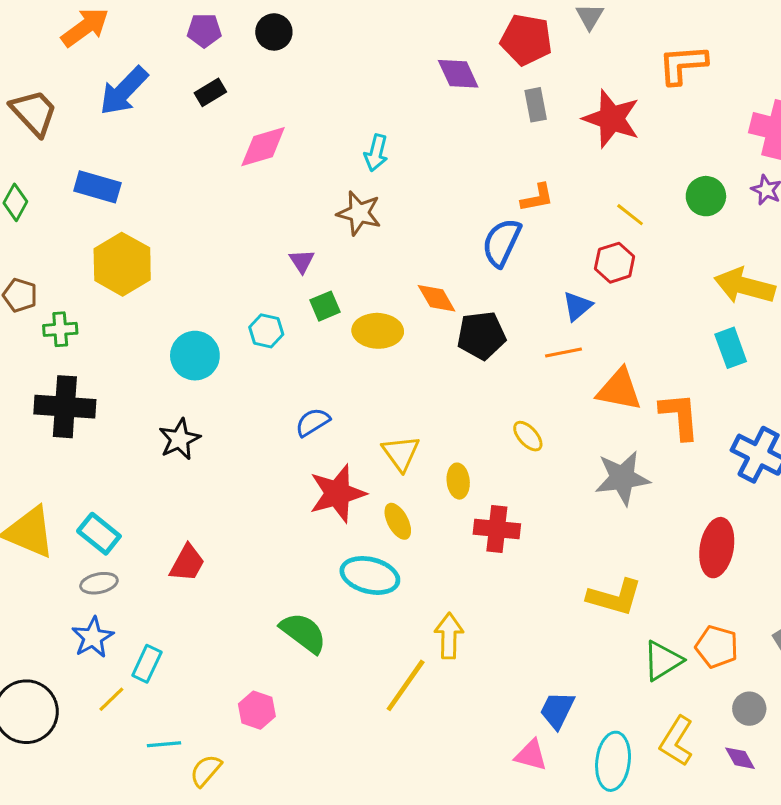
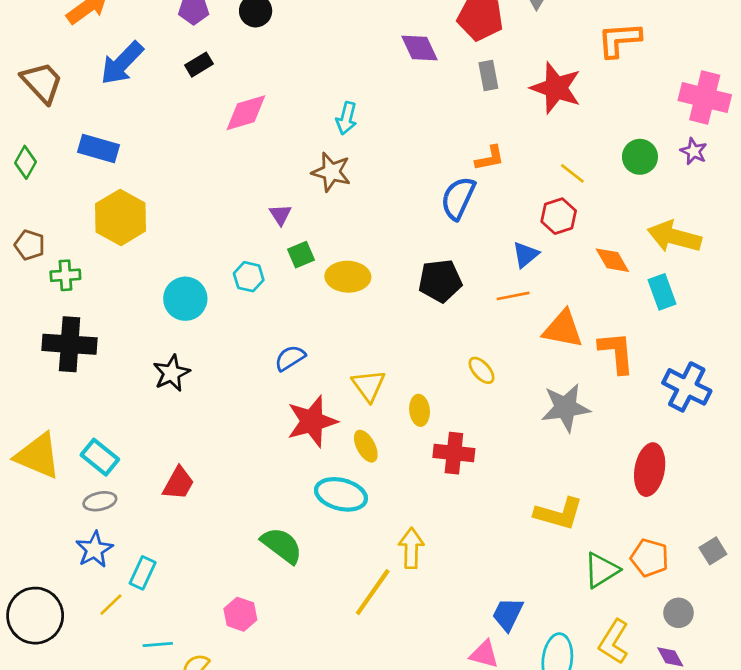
orange diamond: (437, 298) -> (612, 260), moved

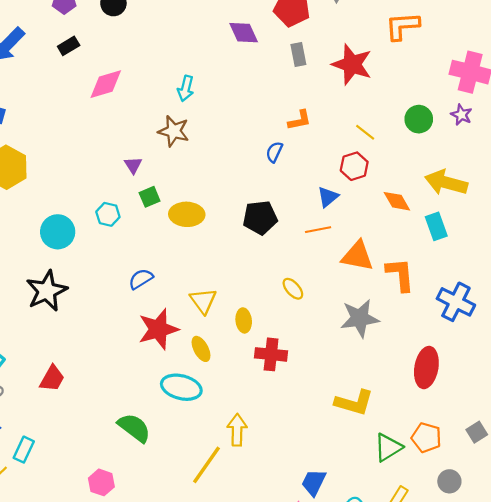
blue semicircle: (458, 198) -> (274, 152), size x0.6
black star: (172, 373) -> (47, 291), size x1.4

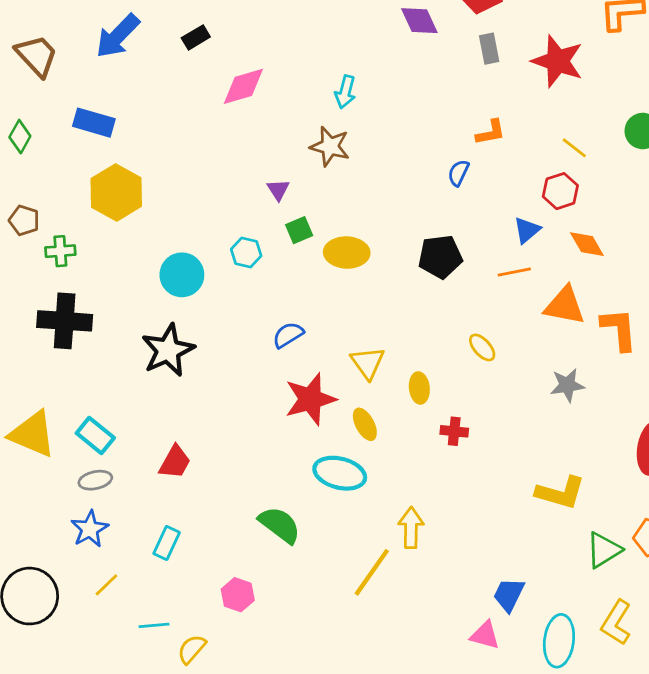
orange diamond: (397, 201) -> (587, 244), moved
gray star: (360, 318) -> (567, 385), size x0.7
red cross: (271, 354) -> (454, 431), size x0.7
cyan rectangle: (24, 450) -> (167, 543), moved

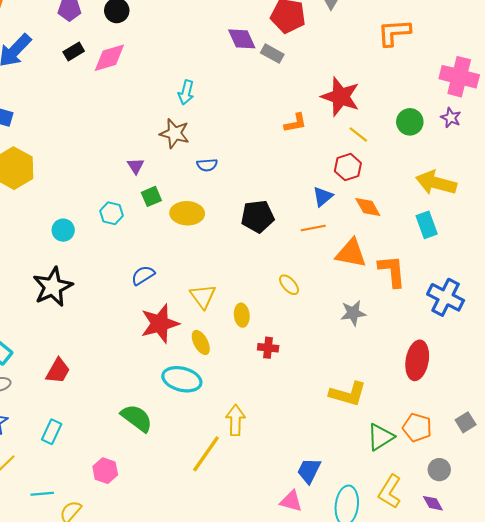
gray rectangle: (489, 49) -> (272, 54), moved, turned -50
red star: (558, 61) -> (341, 97), moved
pink diamond: (243, 86) -> (109, 58), moved
blue semicircle: (458, 173) -> (207, 165), moved, turned -120
cyan circle: (182, 275) -> (63, 230), size x0.7

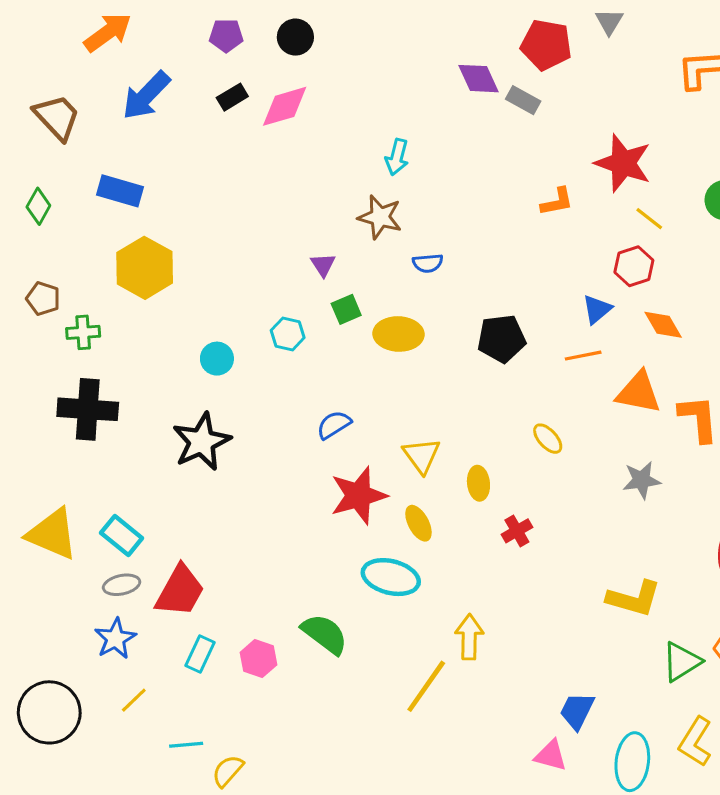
red cross: (268, 348) -> (517, 531), turned -36
red trapezoid: (58, 371) -> (180, 591), moved, size x1.4
pink hexagon: (105, 471) -> (258, 659), moved

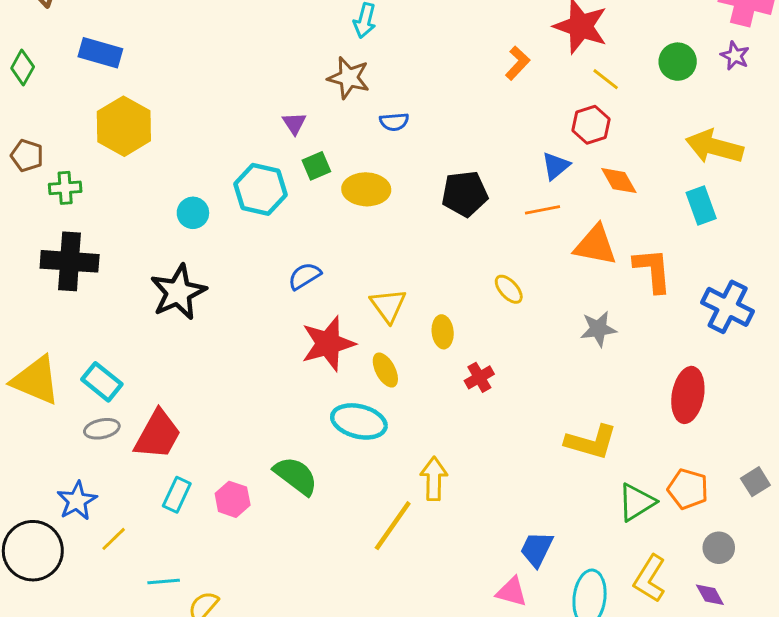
orange L-shape: (557, 202) -> (518, 63), turned -36
cyan hexagon: (288, 334) -> (260, 189), size x1.6
blue star: (115, 639) -> (77, 501), moved

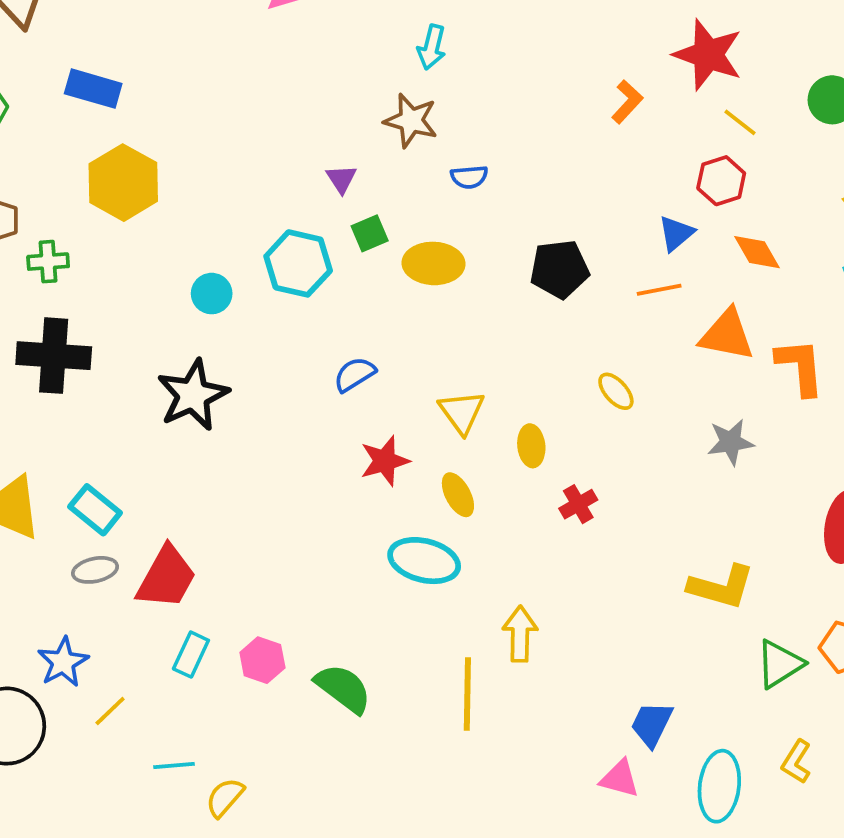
red star: (328, 344) -> (385, 461), size x0.7
green semicircle: (296, 476) -> (343, 688), moved
yellow line: (393, 526) -> (467, 694), turned -34
yellow L-shape: (650, 579) -> (796, 762), size x0.7

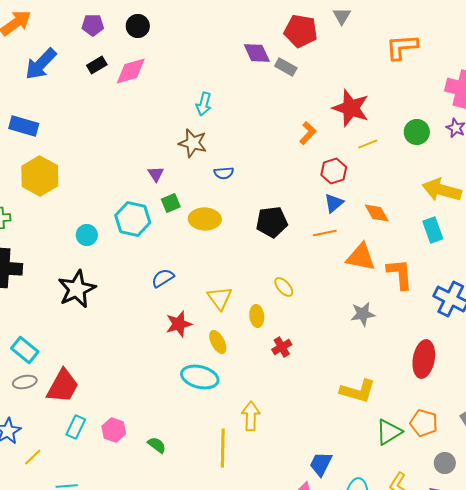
yellow line: (740, 122) -> (368, 144), turned -60
red hexagon: (721, 181) -> (334, 171), moved
yellow ellipse: (616, 391) -> (284, 287), moved
green semicircle: (343, 688) -> (157, 445), size x0.6

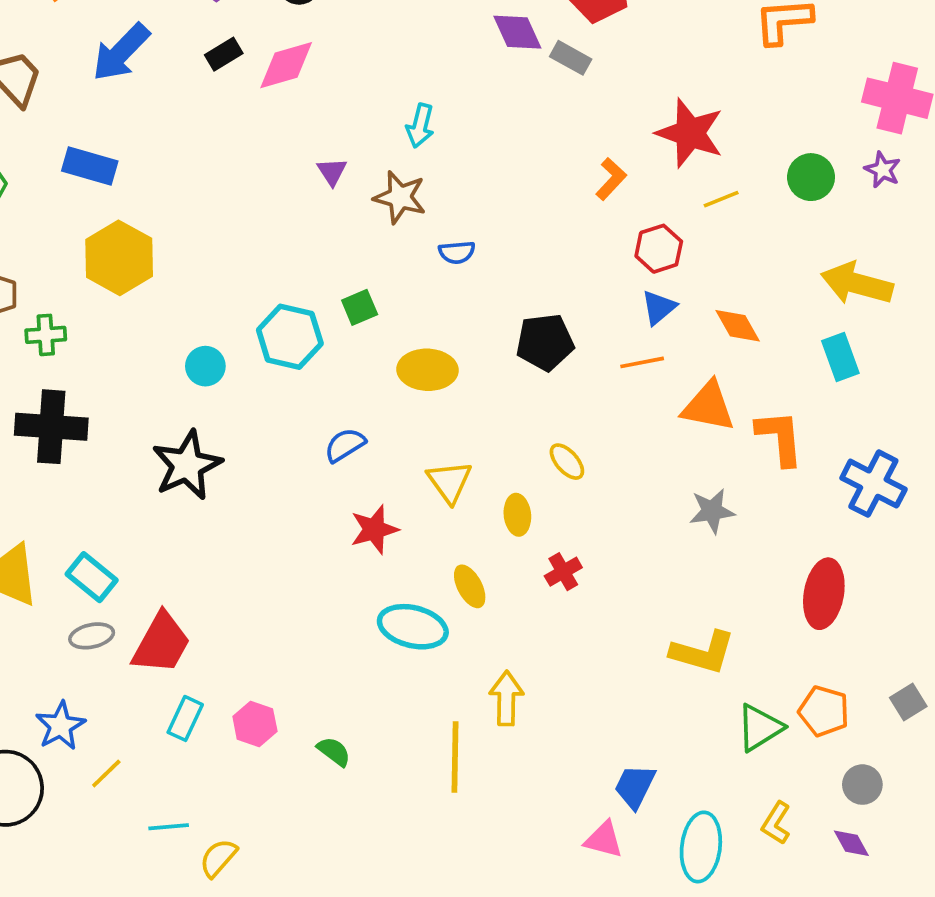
purple triangle: (156, 174) -> (332, 172), moved
yellow ellipse: (205, 219) -> (427, 370), moved
yellow ellipse: (218, 342) -> (470, 586), moved

